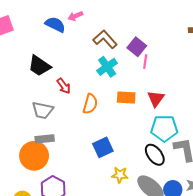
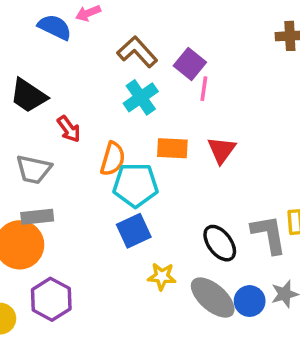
cyan pentagon: (164, 128) -> (135, 185), moved

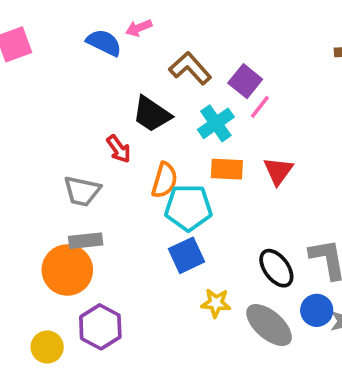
pink line: (204, 89) -> (260, 107), turned 30
black trapezoid: (28, 96) -> (152, 114), moved
cyan cross: (141, 97) -> (216, 123), moved
blue circle: (250, 301) -> (317, 310), moved

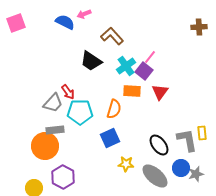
purple square: (245, 81) -> (144, 71), moved
red arrow: (119, 149) -> (68, 92), moved
orange semicircle: (165, 180) -> (114, 109), moved
gray trapezoid: (82, 191) -> (53, 103), turned -60
cyan pentagon: (188, 208) -> (80, 112), moved

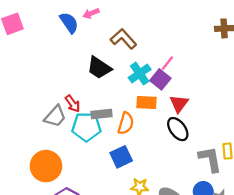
blue semicircle: (65, 22) -> (69, 23), turned 30
gray rectangle: (55, 130) -> (101, 114), moved
black ellipse: (159, 145) -> (178, 129), moved

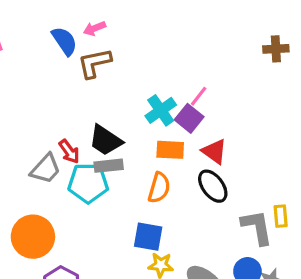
brown L-shape: (123, 39) -> (94, 63), moved, turned -60
black trapezoid: (99, 68) -> (106, 140), moved
red triangle: (179, 104) -> (214, 151), turned -30
orange semicircle: (126, 123) -> (159, 188), moved
blue square: (121, 157) -> (148, 237), moved, turned 35

